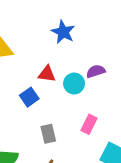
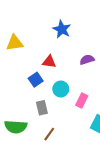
cyan circle: (74, 84) -> (61, 89), moved
gray rectangle: (48, 134) -> (42, 108), moved

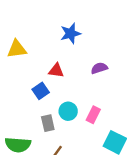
blue star: (62, 29) -> (71, 33), turned 30
cyan circle: (61, 89) -> (68, 111), moved

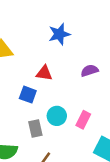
blue square: (41, 91) -> (28, 95), turned -35

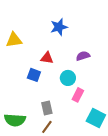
cyan circle: (57, 116) -> (68, 78), moved
gray rectangle: (35, 129) -> (47, 108), moved

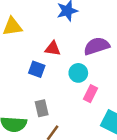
purple semicircle: (83, 56) -> (97, 46), size x1.5
gray rectangle: (47, 108) -> (42, 108), moved

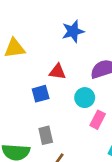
blue square: (37, 69) -> (41, 94), turned -35

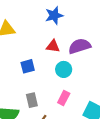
red triangle: (57, 72) -> (53, 46), moved
pink rectangle: (98, 120) -> (64, 98), moved

